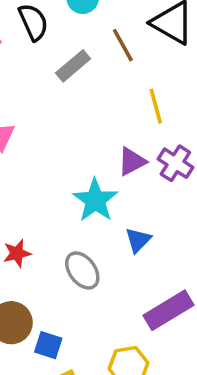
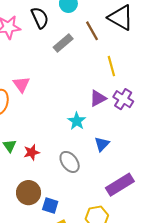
cyan star: (95, 200) -> (77, 121), size x0.7

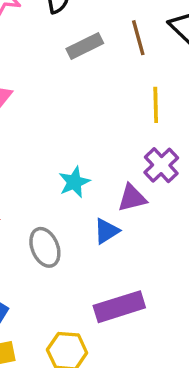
purple triangle: (98, 98) -> (132, 198), moved

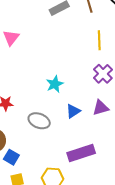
purple triangle: (132, 198) -> (101, 108), moved
gray ellipse: (45, 247) -> (39, 121), turned -45

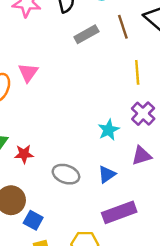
cyan star: (55, 84) -> (109, 130), moved
blue triangle: (73, 111) -> (107, 174), moved

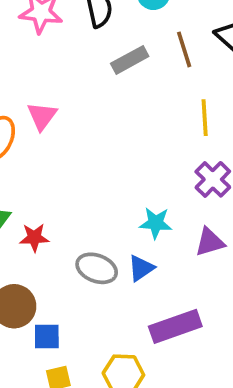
cyan star: (109, 130) -> (156, 223), moved, turned 30
blue triangle: (107, 174) -> (141, 268), moved
blue square: (33, 220) -> (47, 337), turned -30

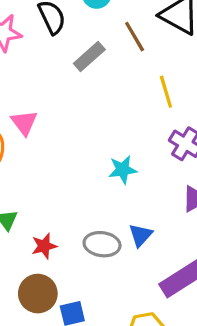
cyan star: (156, 223) -> (123, 170), moved
red star: (34, 238) -> (44, 246), moved

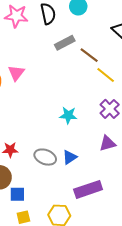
brown line: (135, 37) -> (89, 55), moved, turned -36
yellow line: (166, 92) -> (106, 75), turned -48

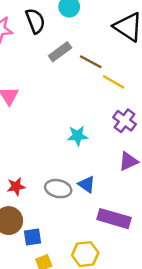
blue triangle: (70, 157) -> (87, 184), turned -42
purple rectangle: (88, 189) -> (114, 219), turned 44

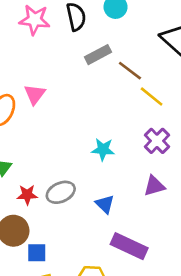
gray ellipse: (58, 189) -> (61, 192), moved, turned -45

